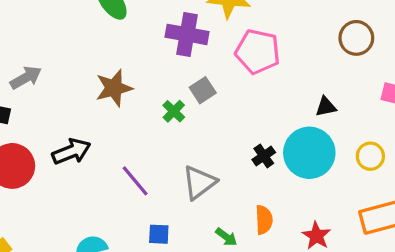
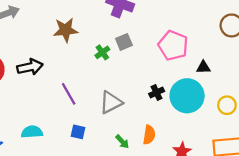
pink pentagon: (258, 52) -> (173, 45), moved

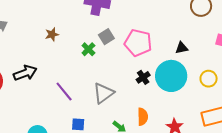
brown star: (66, 30) -> (52, 34), size x0.6
pink pentagon: (173, 45) -> (138, 43), moved

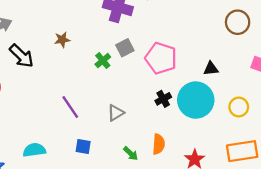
black arrow: (25, 73) -> (22, 56), moved, turned 60
gray triangle: (103, 93) -> (116, 113), size x0.7

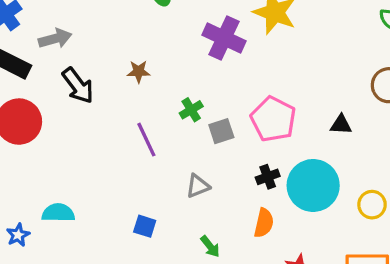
gray square: (125, 48) -> (221, 131), moved
black triangle: (211, 69) -> (341, 125), moved
purple line: (70, 107) -> (146, 140), moved
orange semicircle: (159, 144) -> (264, 223), moved
cyan semicircle: (34, 150) -> (58, 213), moved

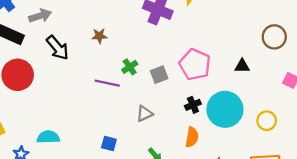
green cross: (191, 110) -> (130, 67), moved
purple line: (146, 140) -> (107, 83), turned -50

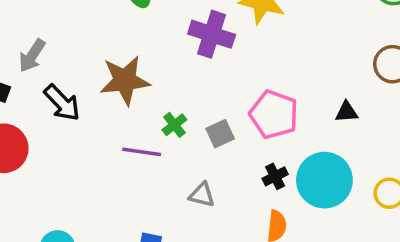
gray arrow: (40, 16) -> (32, 56), turned 145
brown star: (99, 36) -> (125, 80), size x2.0
gray triangle: (145, 114) -> (202, 195), turned 42

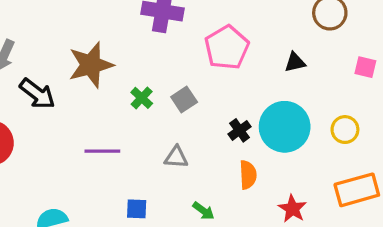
pink pentagon: (274, 114) -> (227, 47), moved, turned 30
purple line: (142, 152) -> (102, 151), moved

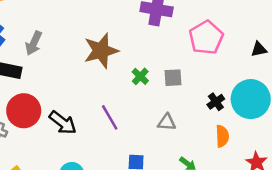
black arrow: (37, 94) -> (63, 123), moved
gray square: (184, 99) -> (173, 78), turned 30
purple line: (102, 151) -> (110, 117), turned 60

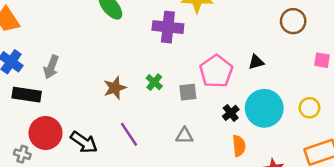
pink pentagon: (206, 38) -> (216, 71), moved
black triangle: (259, 49) -> (256, 62), moved
brown star: (101, 51) -> (115, 88), moved, size x0.7
green cross: (140, 76) -> (154, 82), moved

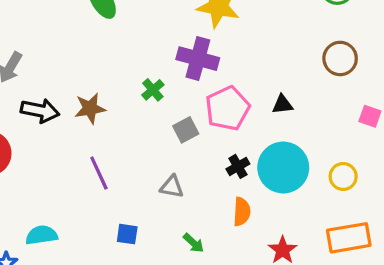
purple cross: (168, 27) -> (198, 59), moved
green cross: (154, 82) -> (153, 90), moved
gray square: (188, 92) -> (186, 130), turned -30
black arrow: (84, 142) -> (40, 111), moved, turned -32

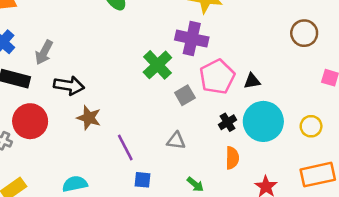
green cross: (153, 90) -> (157, 65), size x1.6
black triangle: (282, 104) -> (252, 81), moved
brown star: (90, 108) -> (89, 118), moved, turned 30
purple line: (99, 173) -> (125, 148), moved

